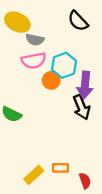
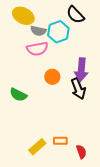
cyan hexagon: (64, 65) -> (58, 32), moved
orange circle: (51, 80) -> (52, 77), moved

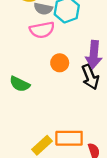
orange rectangle: (60, 141) -> (69, 138), size x1.6

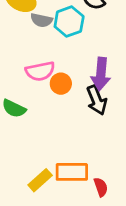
pink semicircle: (42, 30) -> (40, 71), moved

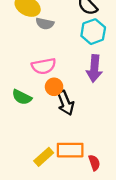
cyan hexagon: (69, 22) -> (93, 32), moved
orange circle: (61, 84) -> (54, 87), moved
black arrow: (97, 100) -> (66, 103), moved

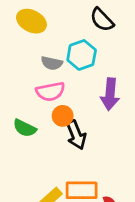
gray semicircle: (45, 24) -> (52, 63), moved
cyan hexagon: (93, 32) -> (82, 55), moved

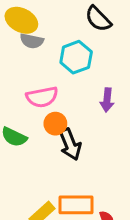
gray semicircle: (52, 63) -> (32, 41), moved
purple arrow: (110, 94) -> (107, 100), size x0.7

